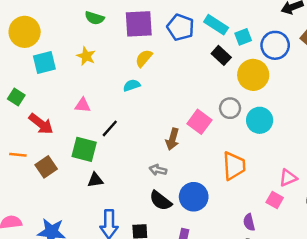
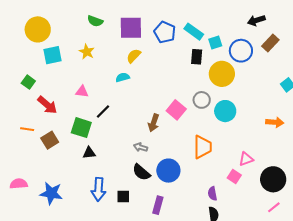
black rectangle: (221, 55) -> (197, 57), turned 49

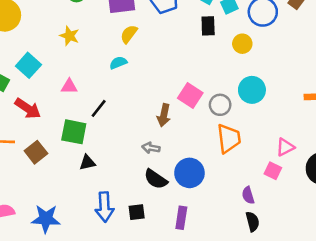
cyan square: (53, 55) -> (28, 65), moved, turned -30
yellow circle: (222, 74) -> (242, 44), size x0.6
gray circle: (202, 100) -> (220, 105), moved

